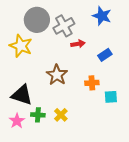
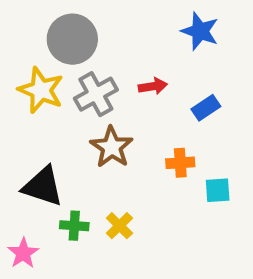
gray cross: (64, 26) -> (96, 94), moved
pink star: (17, 121) -> (23, 253), moved

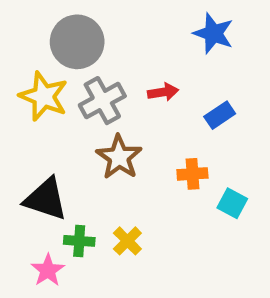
cyan square: (218, 190) -> (232, 203), turned 32
pink star: (23, 253) -> (48, 270), moved

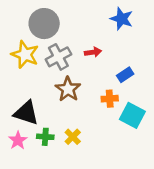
blue rectangle: (220, 115) -> (125, 75), moved
cyan square: (232, 203) -> (132, 115), size x1.5
pink star: (48, 270) -> (18, 140), moved

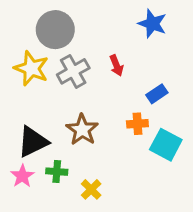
red arrow: (93, 52) -> (117, 65), turned 77
brown star: (68, 89) -> (82, 130), moved
black triangle: (26, 113) -> (33, 142), turned -44
yellow cross: (73, 137) -> (91, 189), moved

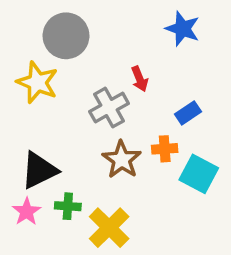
gray cross: (73, 71) -> (109, 108), moved
brown star: (82, 130) -> (122, 160), moved
yellow cross: (91, 189) -> (109, 228), size x1.6

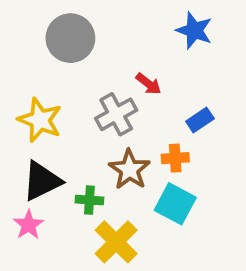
red arrow: (140, 79) -> (149, 84), turned -30
yellow star: (37, 82) -> (40, 120), moved
cyan square: (199, 174) -> (175, 204), moved
green cross: (68, 206) -> (89, 200), moved

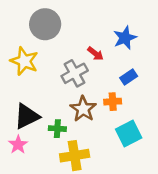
blue star: (194, 30) -> (125, 38), moved, turned 30
yellow star: (40, 120) -> (24, 61), moved
cyan square: (175, 204) -> (129, 133), moved, turned 35
yellow cross: (116, 242) -> (75, 156), turned 36

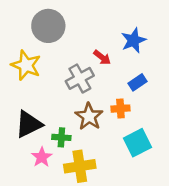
pink star: (18, 145) -> (42, 157), moved

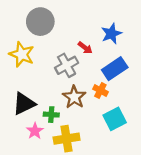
blue rectangle: (137, 82) -> (115, 69), size x1.6
orange cross: (120, 109) -> (100, 90), turned 32

